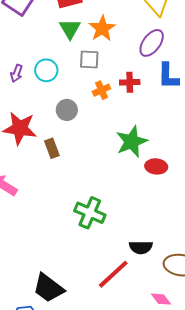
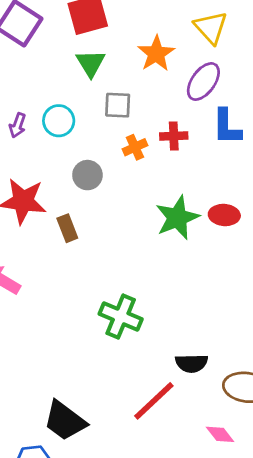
orange star: (102, 28) -> (156, 54), moved
red ellipse: (156, 166) -> (224, 215), moved

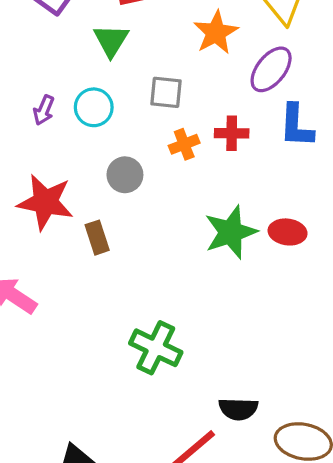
green triangle: (91, 63) -> (111, 40), moved

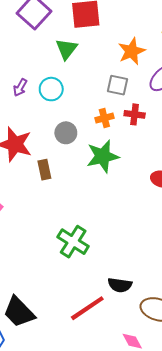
gray square: (166, 92) -> (117, 85), moved
green star: (231, 232) -> (103, 156), moved

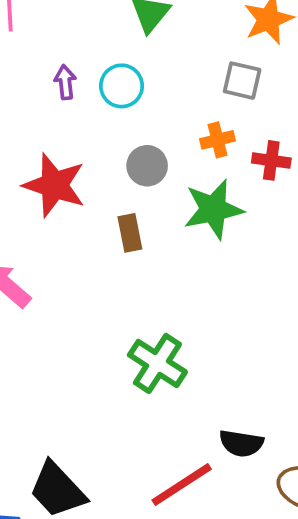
purple arrow: (20, 87) -> (65, 82), turned 144
red cross: (135, 114) -> (271, 160), moved
brown rectangle: (44, 170) -> (130, 233), moved

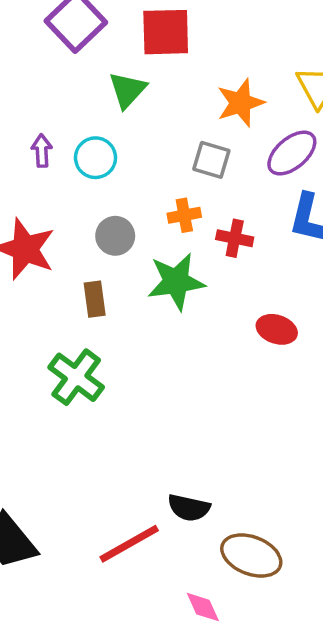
green cross: (157, 363) -> (76, 377), moved

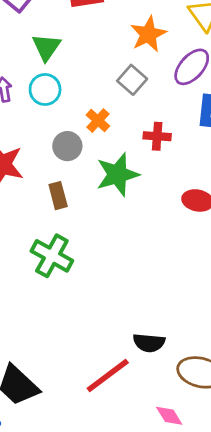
green triangle: (127, 90) -> (46, 47), moved
gray square: (211, 160) -> (132, 80), turned 32
orange cross: (184, 215) -> (98, 121), moved, turned -30

